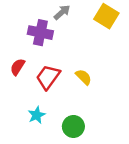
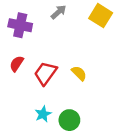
purple cross: (40, 33) -> (20, 25), moved
cyan star: (37, 115) -> (43, 114), moved

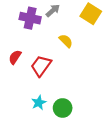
purple cross: (20, 25) -> (30, 18), moved
yellow semicircle: (79, 73) -> (66, 41), moved

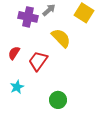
yellow semicircle: (66, 41) -> (61, 38), size x1.5
cyan star: (39, 103) -> (17, 87), moved

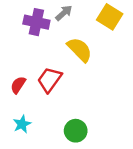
red semicircle: (14, 53) -> (18, 85), moved
cyan star: (17, 87) -> (22, 124), moved

